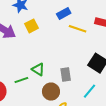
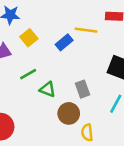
blue rectangle: (64, 14) -> (64, 42), moved
green line: (21, 80) -> (28, 74), moved

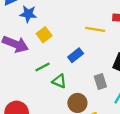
blue rectangle: (64, 42) -> (76, 55), moved
gray rectangle: (83, 89) -> (100, 81), moved

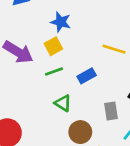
blue star: (28, 14) -> (61, 22), moved
green line: (42, 67) -> (54, 71), moved

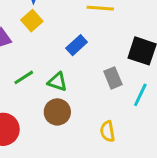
green line: (54, 71) -> (24, 77), moved
brown circle: (80, 132) -> (57, 112), moved

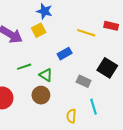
gray rectangle: (113, 78) -> (84, 81), turned -56
cyan line: (140, 95) -> (94, 107), moved, turned -56

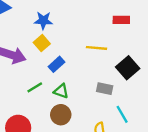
yellow line: (86, 33) -> (96, 48), moved
blue rectangle: (65, 54) -> (57, 64), moved
black square: (107, 68) -> (128, 68), turned 30

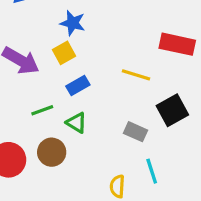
red rectangle: (121, 20) -> (177, 44), size x1.5
brown circle: (61, 115) -> (52, 152), moved

